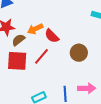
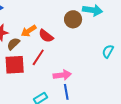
brown circle: (79, 53) -> (73, 19), moved
pink arrow: (87, 88) -> (62, 75), moved

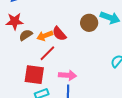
orange arrow: (29, 31) -> (45, 36), moved
red square: (15, 65) -> (34, 75), moved

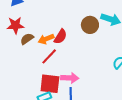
red semicircle: (59, 34) -> (60, 37), turned -105
red square: (34, 75) -> (50, 84), moved

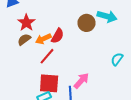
red star: (15, 25) -> (26, 23), moved, turned -30
pink arrow: (70, 78) -> (81, 81), moved, turned -48

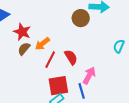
red semicircle: (58, 36) -> (71, 57), moved, turned -49

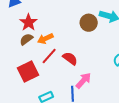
red semicircle: (71, 57) -> (70, 58), turned -35
red square: (58, 86) -> (28, 71), moved, turned -30

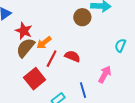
brown semicircle: (26, 39) -> (25, 48), size x1.5
pink arrow: (83, 80) -> (105, 74), moved

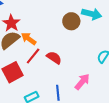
orange arrow: (44, 43) -> (29, 39), turned 63

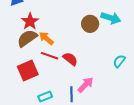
red line: (33, 56) -> (49, 56), turned 66
pink arrow: (82, 82) -> (86, 85), moved

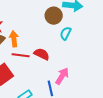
orange arrow: (46, 38) -> (14, 39), turned 56
cyan semicircle: (119, 61) -> (66, 33), moved

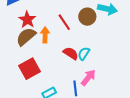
cyan semicircle: (66, 33) -> (84, 54), moved
red line: (21, 55) -> (64, 22), moved, turned 42

